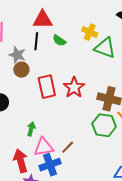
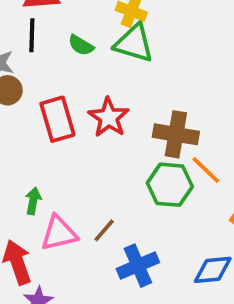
green semicircle: (59, 40) -> (81, 45), moved
green triangle: (105, 48) -> (134, 43), moved
blue cross: (50, 165) -> (138, 266), moved

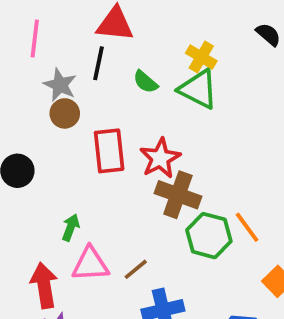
brown cross: (176, 134) -> (178, 195), moved

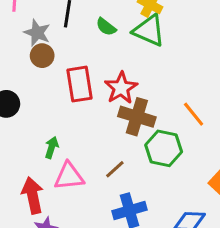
orange line: (247, 227) -> (194, 114), moved
brown line: (136, 269) -> (115, 169), moved

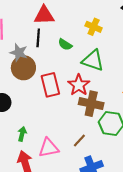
green triangle: (149, 31) -> (93, 60), moved
brown circle: (42, 56) -> (23, 68), size x1.5
green arrow: (52, 147) -> (22, 134), moved

